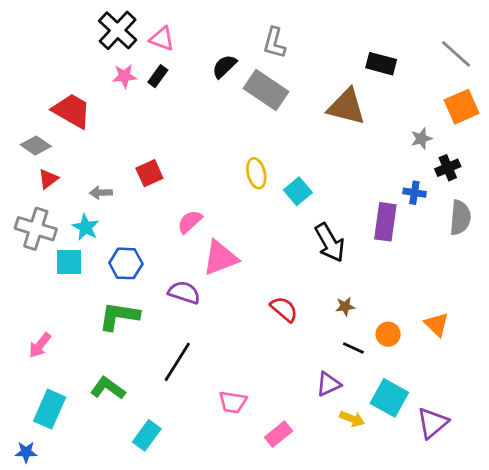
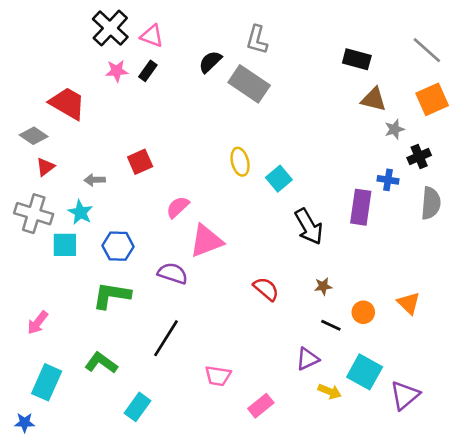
brown triangle: (346, 107) -> (374, 99), moved, size x0.7

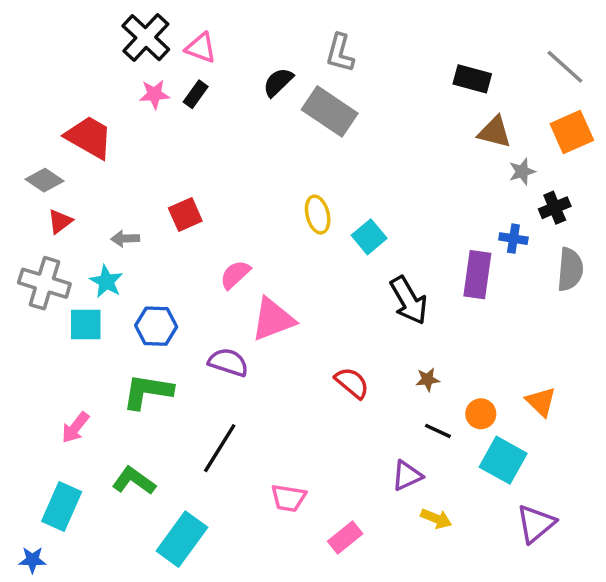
pink arrow: (38, 323) -> (75, 428), moved
cyan square: (365, 372) -> (503, 460), moved
cyan rectangle: (138, 407) -> (182, 539), size x1.4

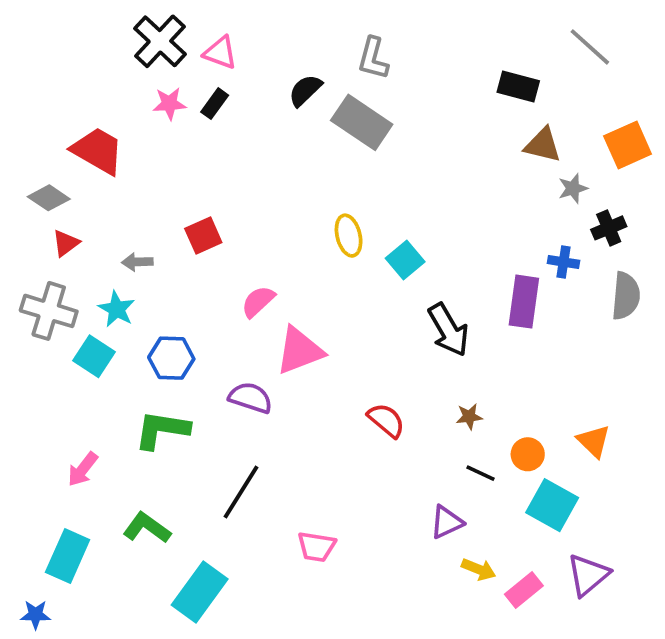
gray line: (565, 67) -> (590, 47), moved
cyan square: (86, 324) -> (94, 356), turned 33
pink rectangle: (345, 537) -> (524, 590), moved

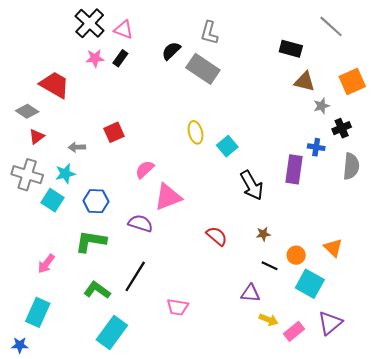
cyan star: (117, 309) -> (65, 174), turned 30
purple triangle: (447, 522) -> (251, 293), turned 30
green L-shape: (147, 528) -> (97, 290), moved

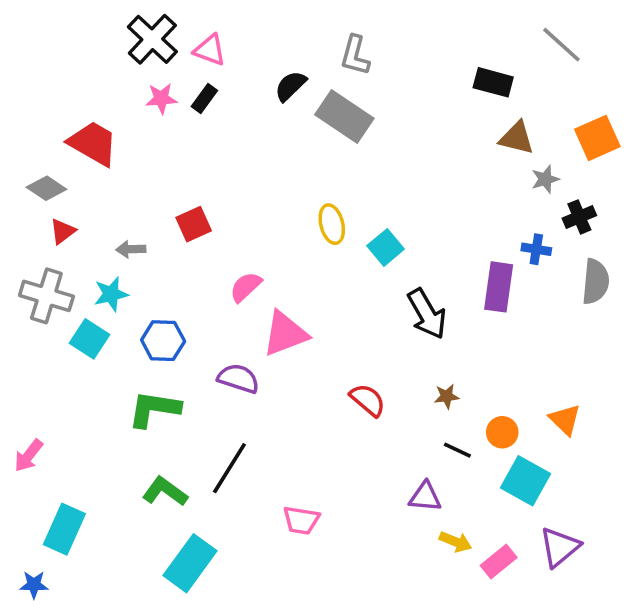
pink arrow: (46, 264) -> (29, 456), moved

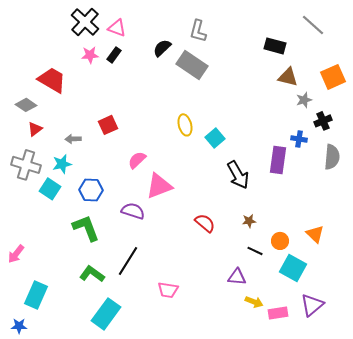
green L-shape: (154, 409) -> (86, 228), turned 60
pink rectangle: (499, 561) -> (278, 313), turned 30

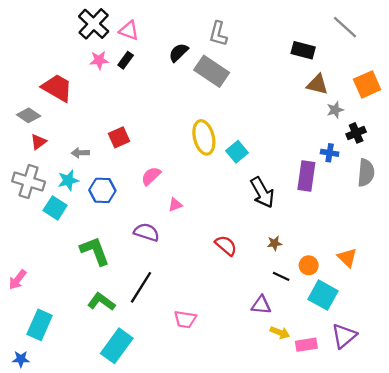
yellow ellipse: (185, 125) -> (204, 137), size x1.4
pink triangle: (159, 186) -> (175, 205), size x0.5
blue hexagon: (91, 190) -> (102, 190), moved

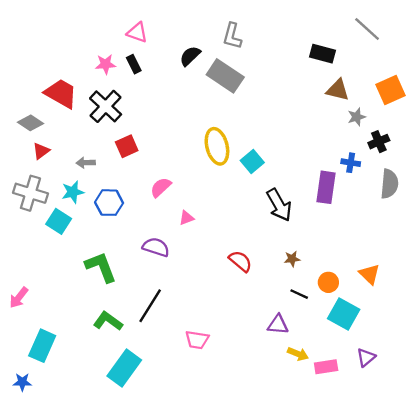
black cross: (94, 24) -> (106, 106), moved
black rectangle: (126, 60) -> (134, 64), turned -63
purple triangle: (344, 336) -> (366, 357), size x0.7

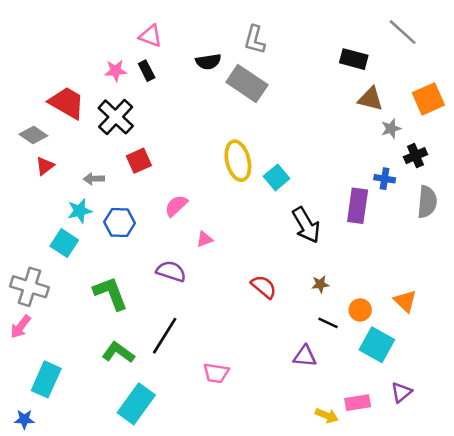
black semicircle: (190, 56) -> (208, 62), turned -145
gray cross: (30, 193) -> (29, 287), moved
yellow arrow: (298, 354) -> (327, 415), moved

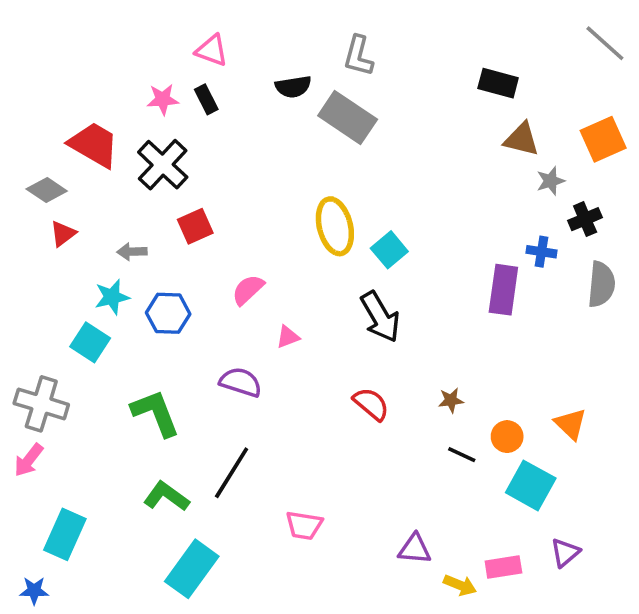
gray line: (403, 32) -> (605, 43), moved
black arrow: (306, 225) -> (380, 317), moved
purple triangle: (305, 356) -> (415, 549), moved

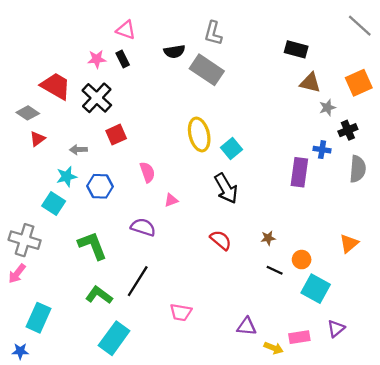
pink semicircle: (248, 290) -> (147, 172), turned 114
orange triangle: (571, 424) -> (349, 243), moved, turned 36

